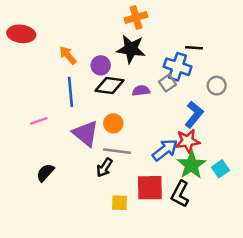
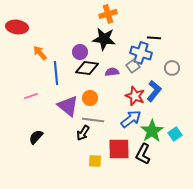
orange arrow: (68, 55) -> (40, 53), moved
red star: (188, 141) -> (135, 96), moved, turned 30

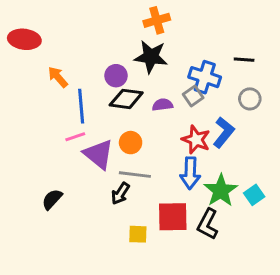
black line: (154, 38) -> (244, 60), moved
pink line: (31, 96) -> (75, 137), moved
blue arrow: (131, 119) -> (190, 173), turned 130

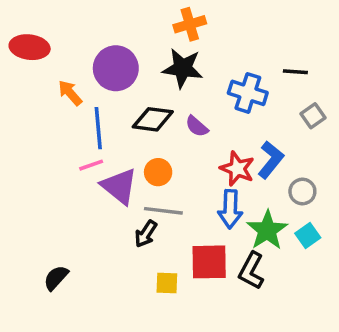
purple circle: (116, 76) -> (116, 68), moved, size x1.6
gray square: (193, 96) -> (313, 116), moved
gray circle: (250, 99) -> (302, 191), moved
purple semicircle: (163, 105) -> (197, 126), turned -132
black semicircle: (52, 199) -> (56, 278), moved

